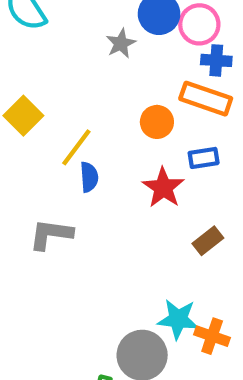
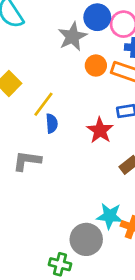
gray star: (121, 43) -> (72, 37), size x1.5
orange circle: (157, 122) -> (96, 66), moved

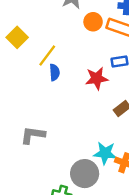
red star: (100, 130) -> (97, 78), turned 30
gray L-shape: (27, 161) -> (33, 135), moved

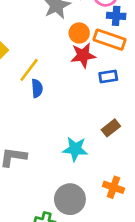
red star: (97, 78) -> (83, 55), moved
cyan star: (105, 153) -> (75, 149), moved

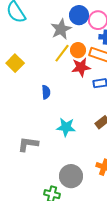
yellow line: (29, 70) -> (62, 53), moved
cyan star: (75, 149) -> (66, 127), moved

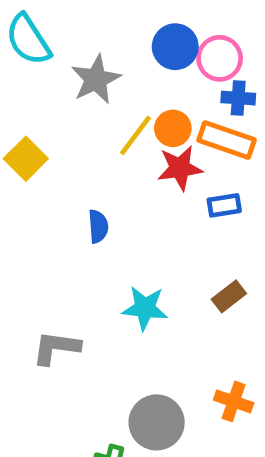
gray star: (61, 29) -> (96, 79), moved

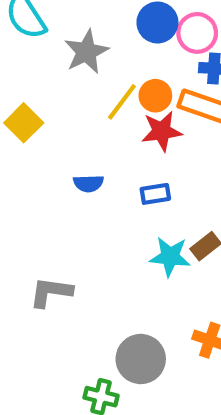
blue rectangle: (224, 205) -> (155, 194), moved
blue semicircle: (98, 226) -> (88, 183), turned 92
cyan star: (145, 308) -> (170, 257), moved

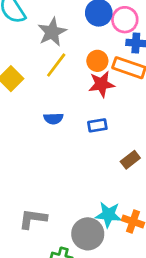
yellow line: (122, 102) -> (56, 65), moved
cyan star: (170, 257) -> (108, 215), moved
gray L-shape: (51, 292) -> (33, 219), moved

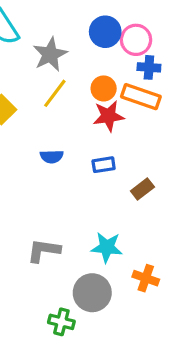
brown rectangle: (130, 160) -> (142, 189), moved
cyan star: (108, 215) -> (107, 247), moved
gray L-shape: (33, 219) -> (44, 251), moved

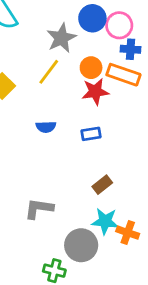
gray star: (50, 54) -> (61, 38), moved
brown rectangle: (142, 189) -> (102, 185), moved
cyan star: (107, 247) -> (105, 221), moved

